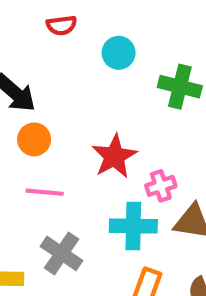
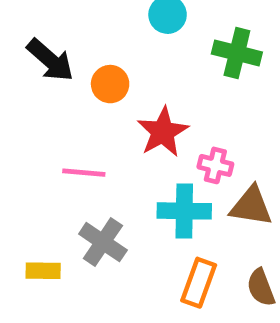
orange circle: (34, 139) -> (110, 84), moved
pink cross: (161, 186) -> (215, 165), turned 32

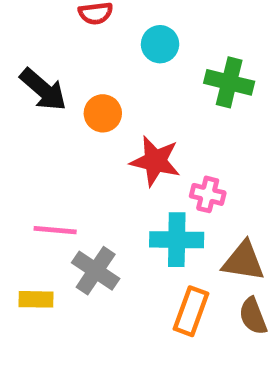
red star: (163, 132) -> (155, 161), turned -30
pink line: (84, 173) -> (55, 230), moved
brown triangle: (251, 206) -> (243, 261), moved

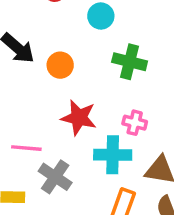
green cross: (229, 82) -> (130, 62), moved
red star: (155, 161) -> (79, 118), moved

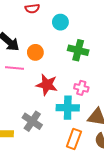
pink line: (26, 148) -> (15, 68), moved

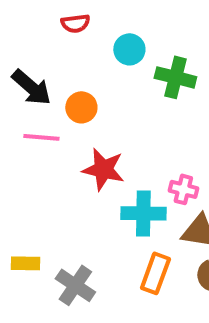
green cross: (78, 50) -> (175, 77), moved
pink cross: (81, 88) -> (183, 189), moved
gray cross: (32, 121) -> (75, 285), moved

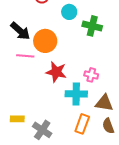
orange circle: (81, 107) -> (45, 41), size x1.5
pink cross: (183, 189) -> (91, 75), moved

